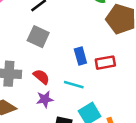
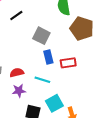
gray square: (38, 37) -> (41, 36), moved
red semicircle: (41, 77) -> (17, 73), turned -56

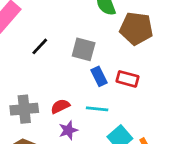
black line: (16, 16) -> (40, 46), moved
red rectangle: (68, 63) -> (127, 79), turned 35

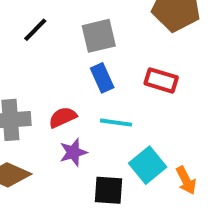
gray square: (84, 49) -> (99, 36), turned -30
blue rectangle: (99, 76) -> (102, 78), moved

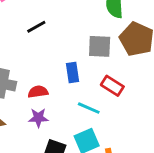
gray square: (99, 36) -> (100, 46), moved
cyan line: (116, 123) -> (89, 108), moved

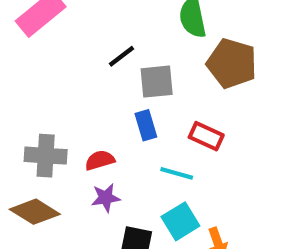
black line: (36, 27) -> (121, 56), moved
gray square: (100, 46) -> (157, 82), moved

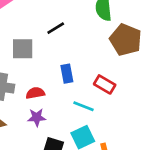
gray square: (157, 82) -> (23, 49), moved

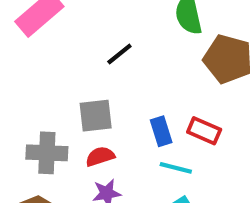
gray square: (23, 49) -> (96, 116), moved
blue rectangle: (67, 74) -> (161, 131), moved

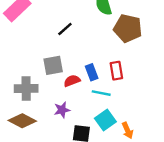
red rectangle: (204, 131) -> (116, 71), turned 60
red semicircle: (100, 156) -> (72, 81), moved

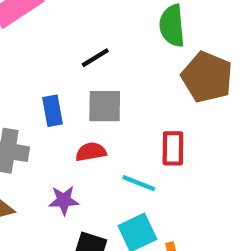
gray square: (53, 65) -> (105, 106), moved
blue rectangle: (92, 72) -> (53, 111), moved

